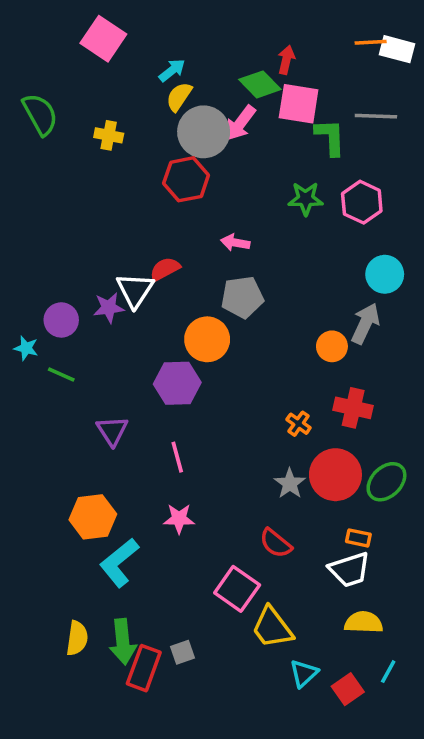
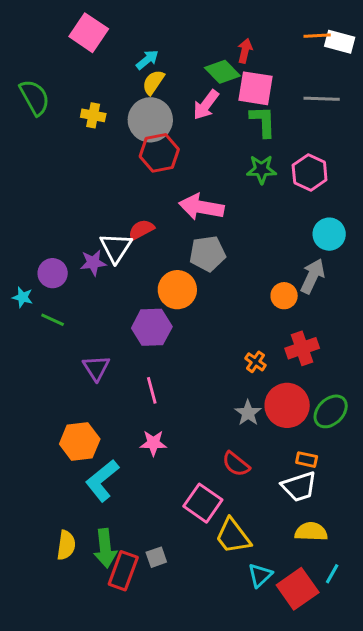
gray circle: (204, 132) -> (150, 120), moved
green L-shape: (330, 137) -> (263, 121), moved
pink arrow: (235, 243) -> (201, 207), size x1.8
red cross: (353, 408) -> (302, 348), turned -32
red square: (348, 689) -> (298, 589), size x1.5

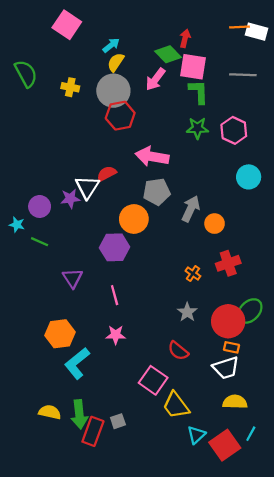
gray arrow: (313, 276) -> (191, 209), moved
red circle: (287, 405) -> (228, 321), moved
yellow semicircle: (66, 545) -> (50, 412), turned -85

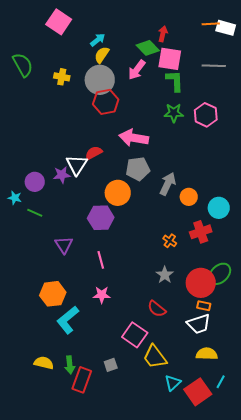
cyan circle: (249, 177) -> (219, 208), moved
green arrow: (79, 414) -> (70, 365), size x0.7
gray square: (118, 421) -> (111, 365), moved

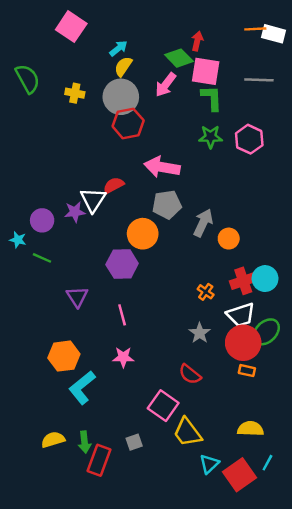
cyan circle: (219, 208) -> (265, 279), moved
white trapezoid: (199, 324) -> (241, 315), moved
yellow semicircle: (44, 363) -> (53, 440), turned -30

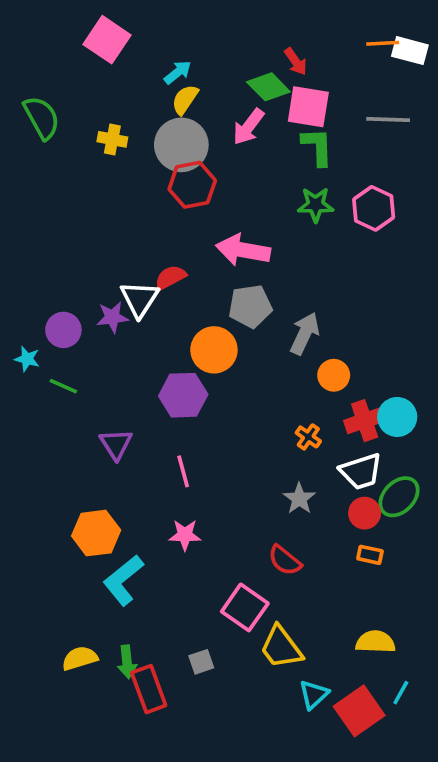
red arrow: (197, 41) -> (296, 61), turned 132
orange circle: (229, 239) -> (334, 375), moved
red circle: (243, 343) -> (365, 513), size x0.6
red rectangle: (99, 460) -> (149, 689), turned -40

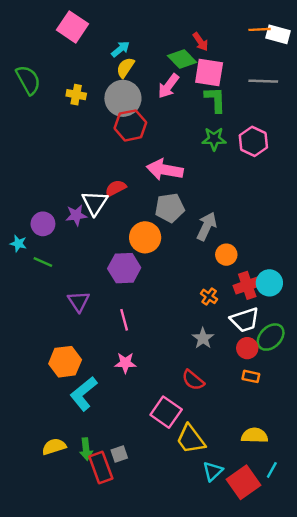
gray square: (201, 662) -> (119, 454), moved

